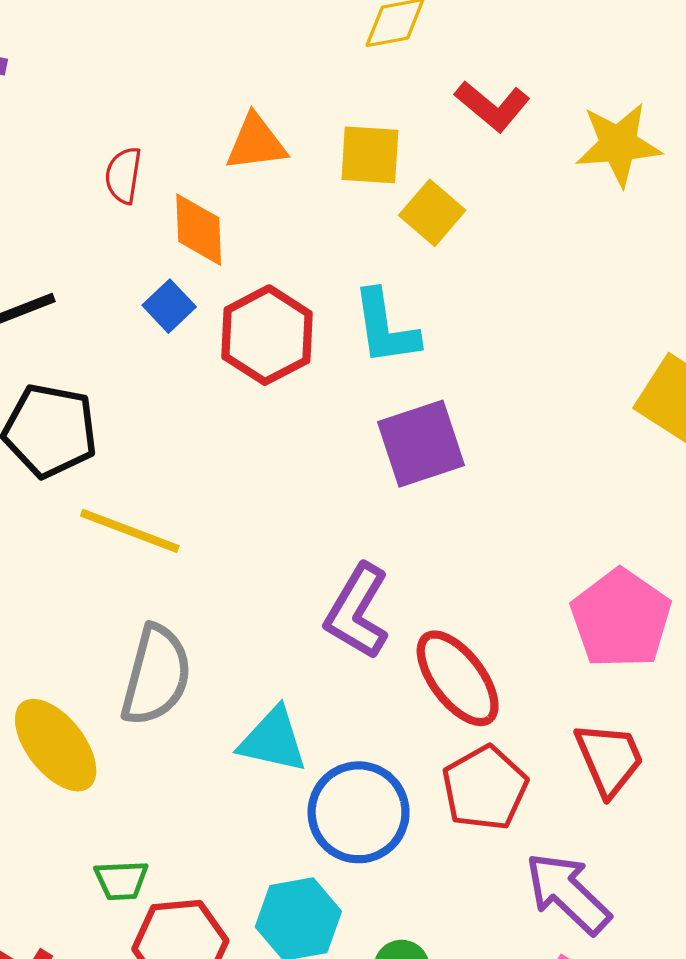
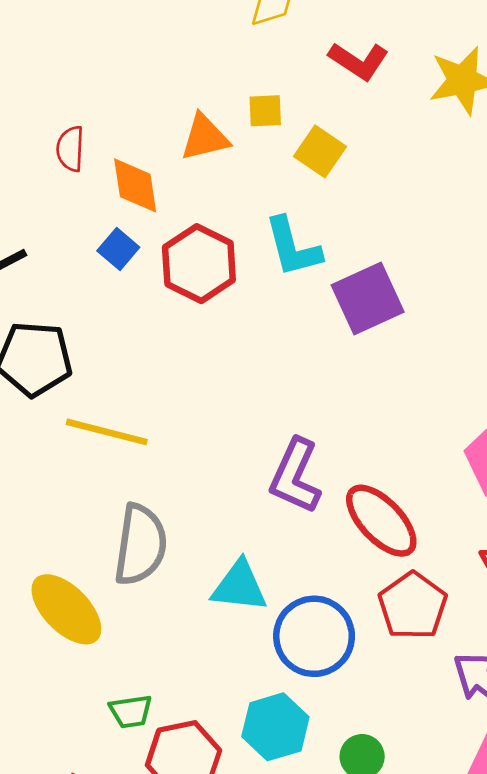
orange triangle: (256, 143) -> (205, 137), moved
yellow square: (370, 155) -> (265, 111), size x0.7
purple square: (421, 444) -> (368, 298), moved

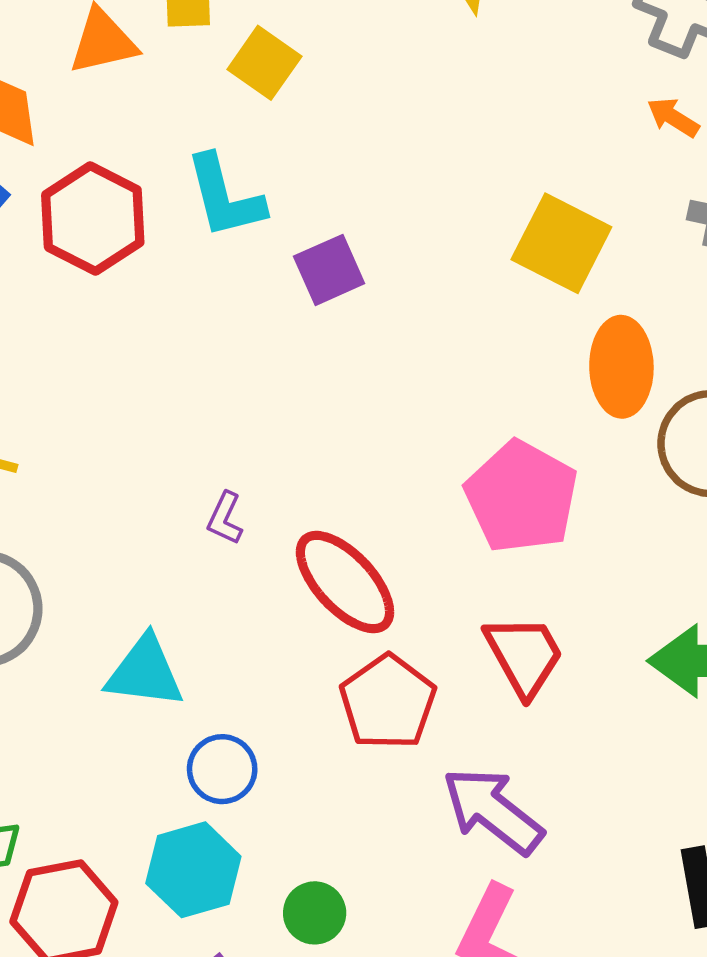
purple square: (368, 298) -> (329, 270), size x0.7
purple L-shape: (295, 476) -> (225, 518), size x0.5
blue circle: (314, 636) -> (222, 769), moved, size x0.6

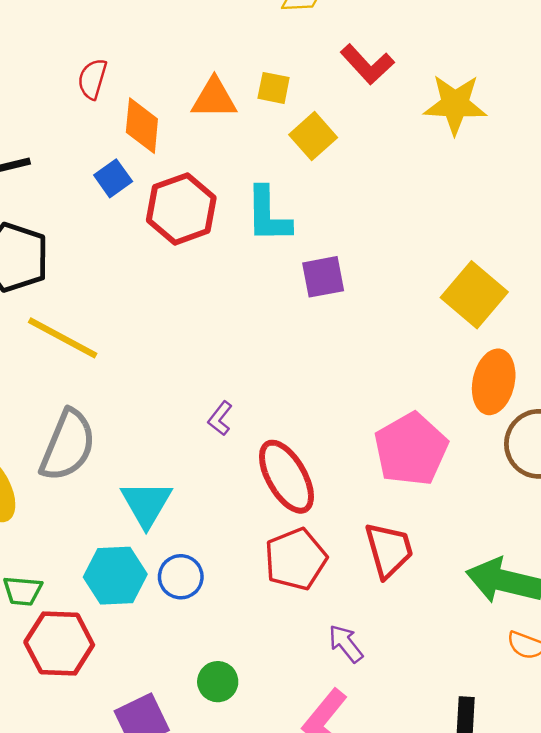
cyan triangle: (145, 672) -> (146, 504), turned 40
purple arrow: (493, 811) -> (346, 644), size x0.6
cyan hexagon: (193, 870) -> (115, 576), moved

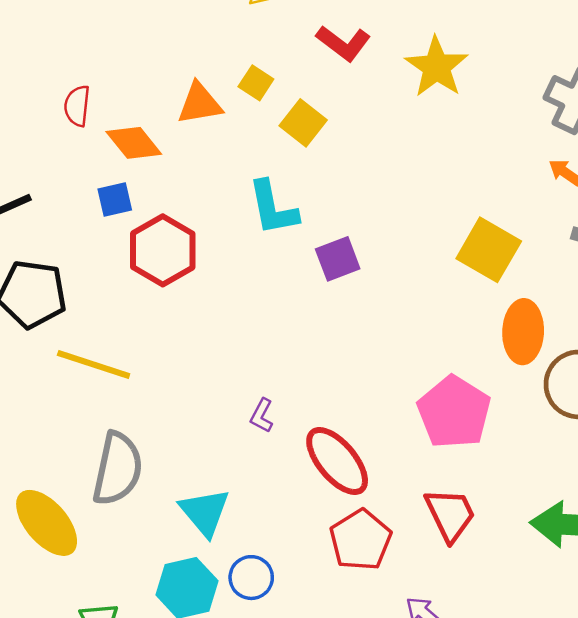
yellow square: (274, 88) -> (256, 83), turned 32
yellow star: (455, 104) -> (436, 67), turned -30
orange diamond: (142, 126) -> (134, 143), turned -34
blue square: (113, 178) -> (115, 200), turned 33
red hexagon: (181, 209) -> (163, 250), moved

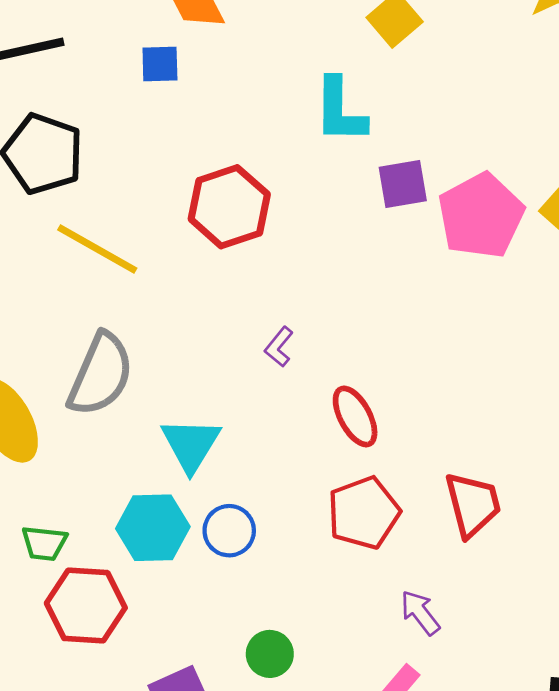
red hexagon: (163, 250) -> (229, 207), moved
pink pentagon: (454, 412) -> (481, 216), moved
red ellipse: (337, 461) -> (355, 416), size x0.7

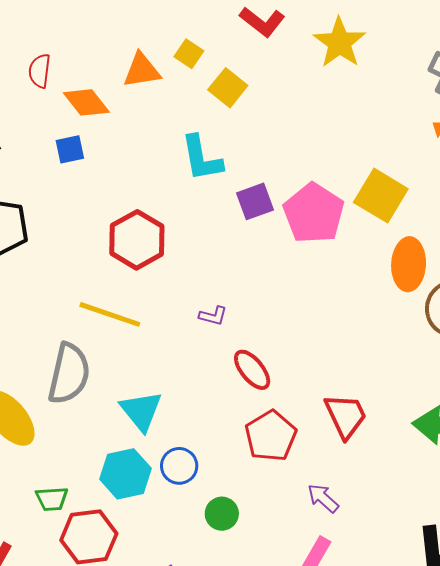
yellow line: (97, 249) -> (110, 314), moved
purple L-shape: (279, 347) -> (213, 316), moved, turned -104
green circle: (270, 654) -> (222, 514), moved

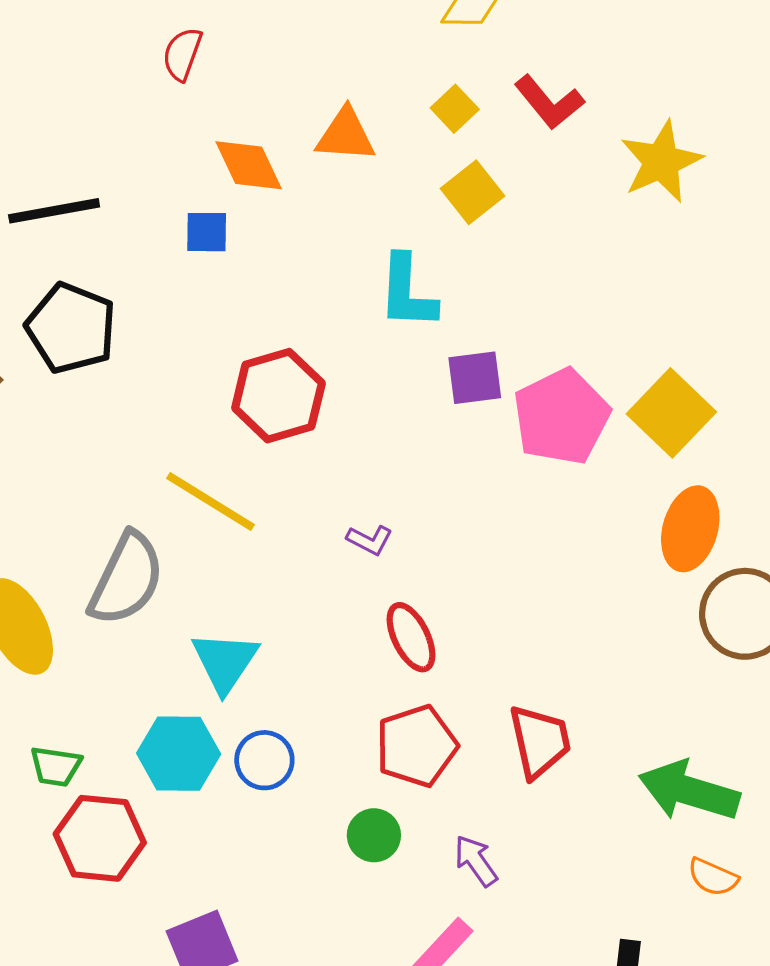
yellow square: (189, 54) -> (455, 109), moved
red semicircle: (40, 71) -> (182, 54), moved
green circle: (222, 514) -> (374, 835), moved

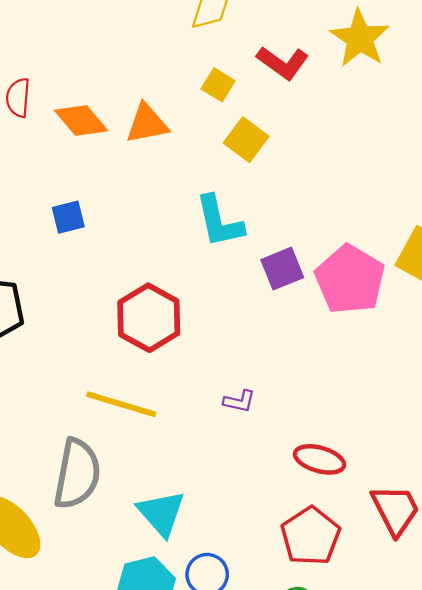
yellow star: (661, 162) -> (360, 38), moved
orange diamond: (249, 165) -> (81, 121), moved
red ellipse: (411, 637) -> (319, 459), moved, turned -33

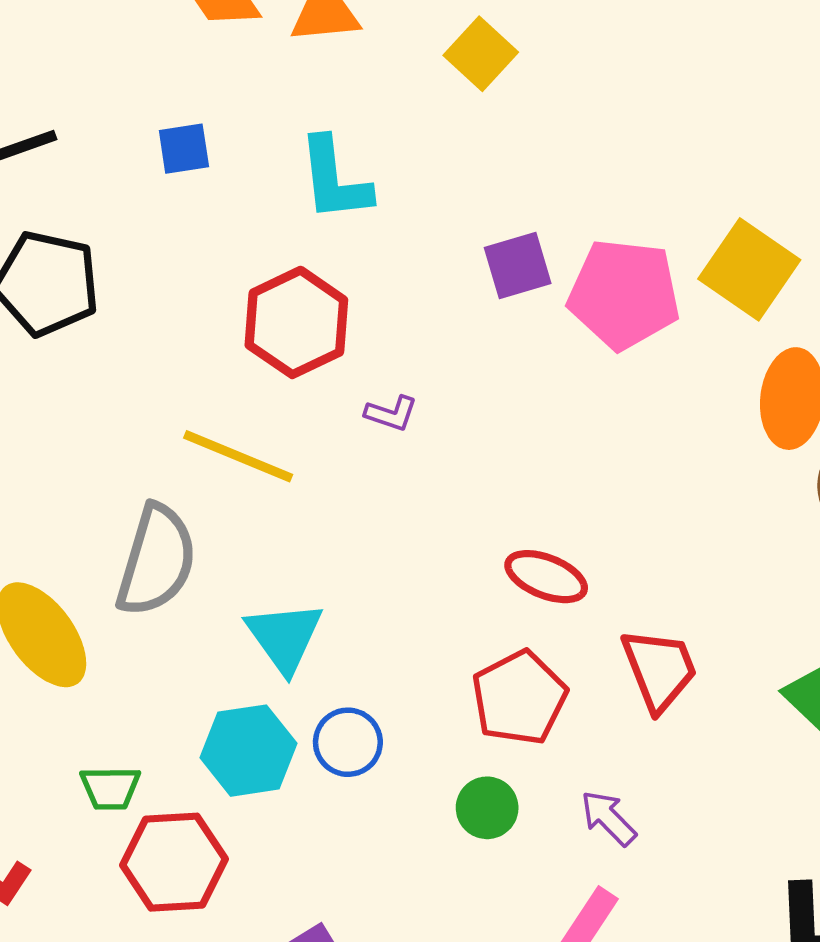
cyan L-shape: (219, 222) -> (334, 179), moved
pink pentagon: (350, 280) -> (624, 294), turned -30
purple L-shape: (239, 401) -> (391, 413), moved

